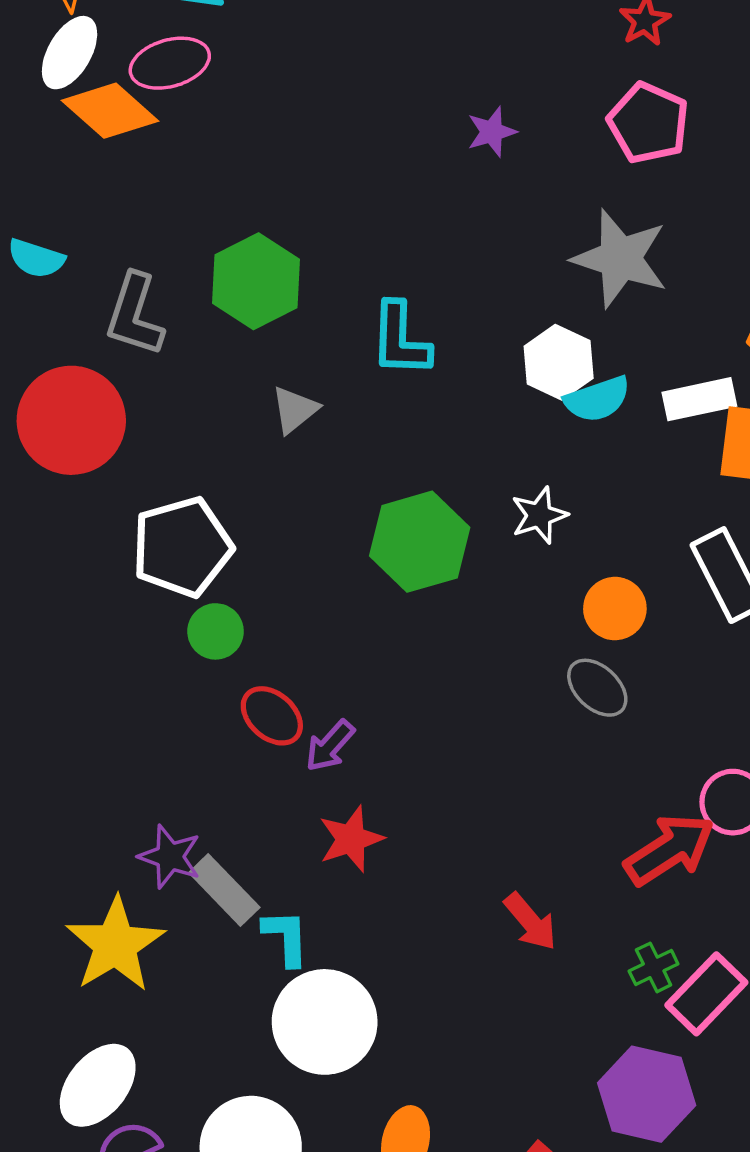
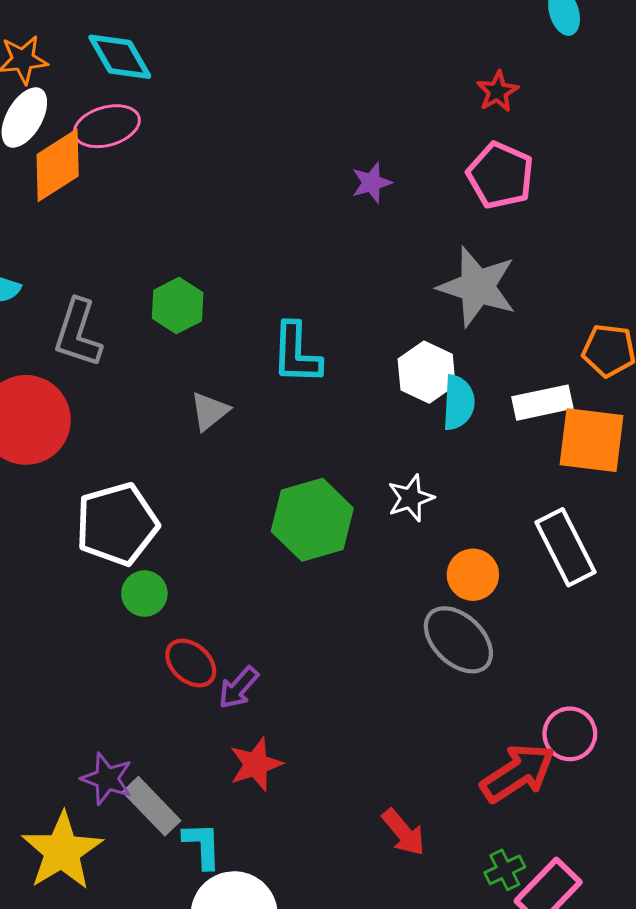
orange diamond: (110, 111) -> (58, 165), turned -74
green hexagon: (256, 281) -> (178, 306), size x0.7
cyan semicircle: (597, 399) -> (458, 403), turned -68
gray ellipse: (597, 688) -> (458, 640), size x1.4

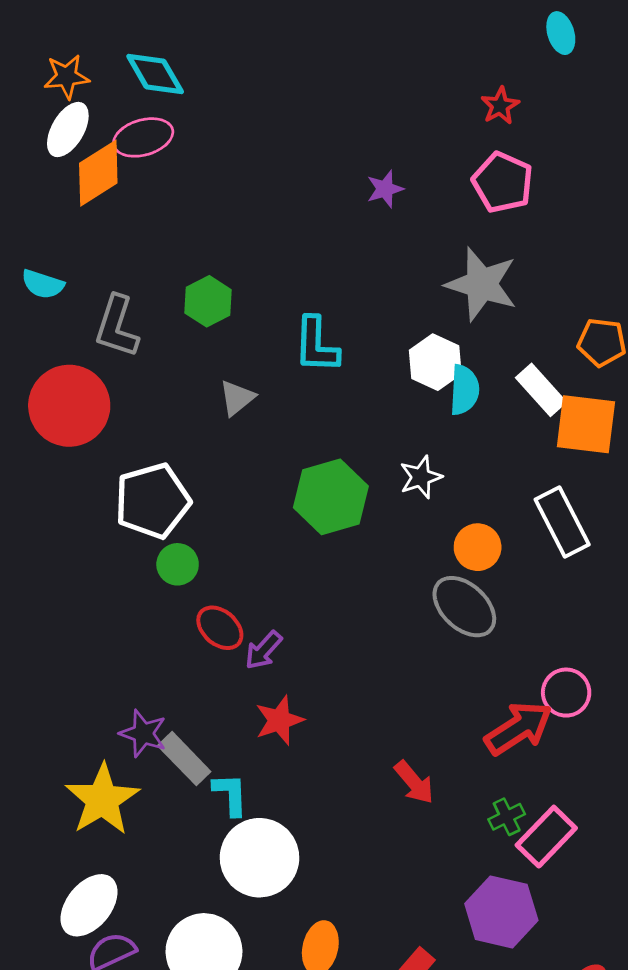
white rectangle: (542, 403) -> (541, 390), turned 60

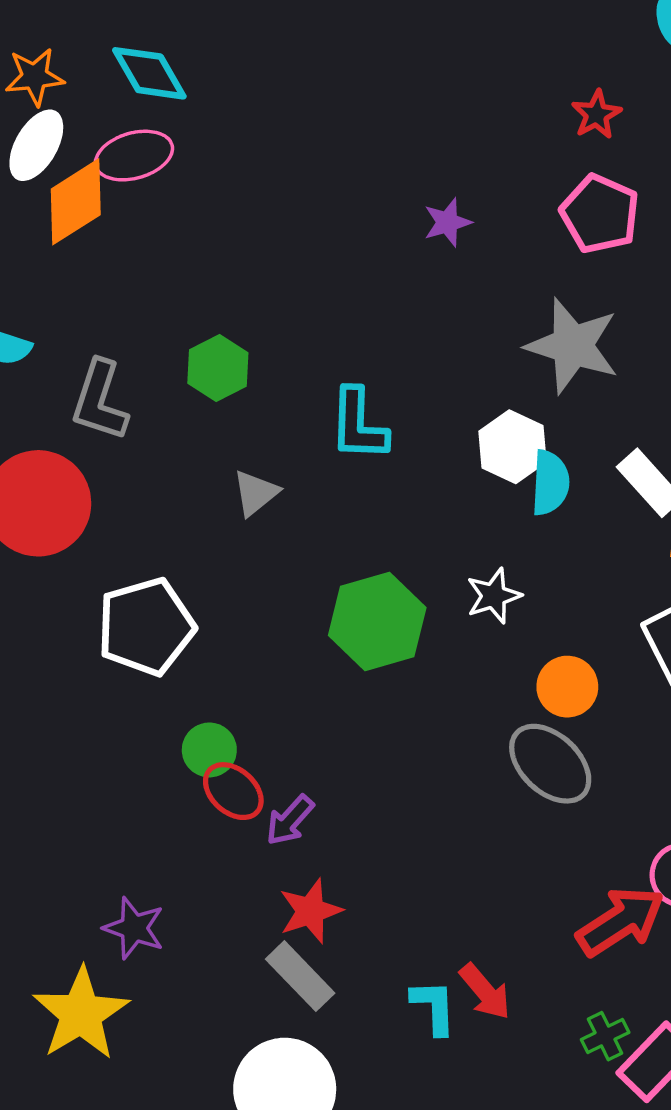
green circle: (178, 564) -> (209, 750), moved
gray rectangle: (184, 759) -> (300, 976), moved
cyan L-shape: (230, 794) -> (434, 1007), moved

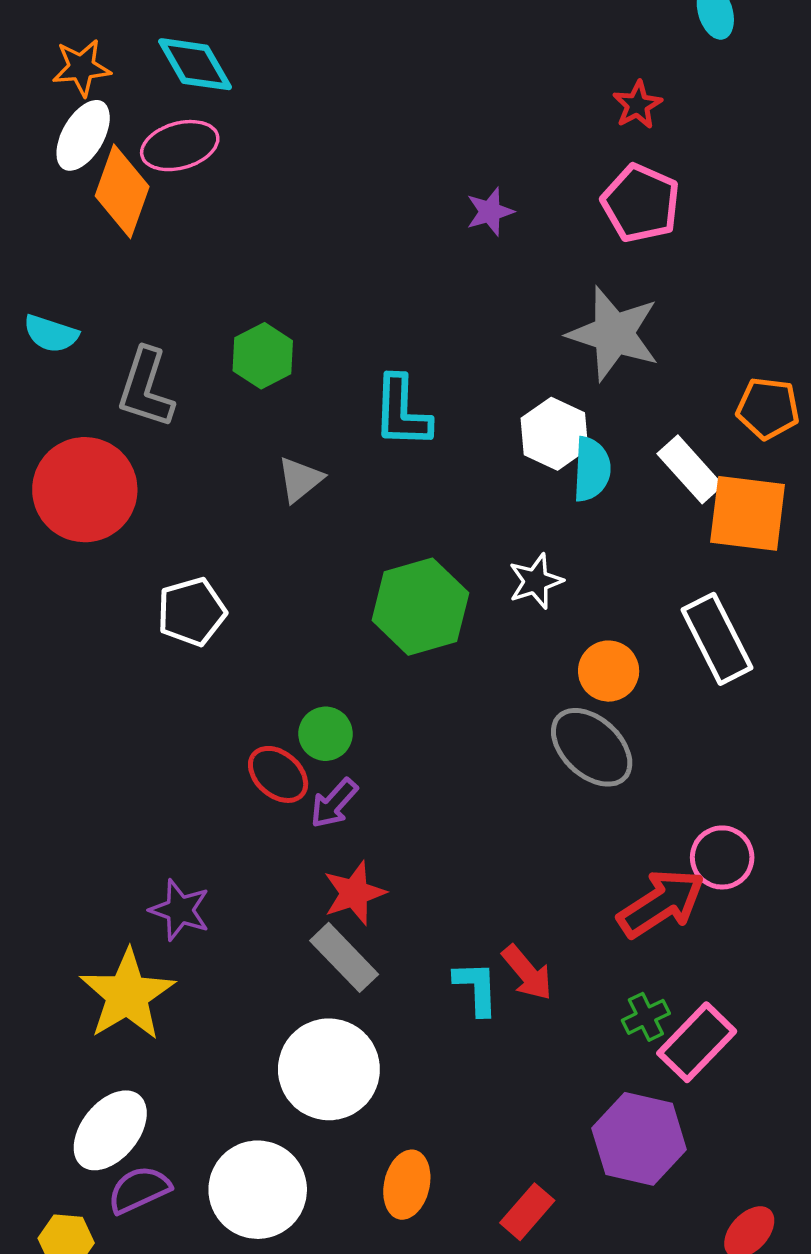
orange diamond: (76, 202) -> (122, 191), turned -38
white pentagon: (146, 627) -> (192, 612), size x0.7
green circle: (209, 750) -> (325, 734), moved

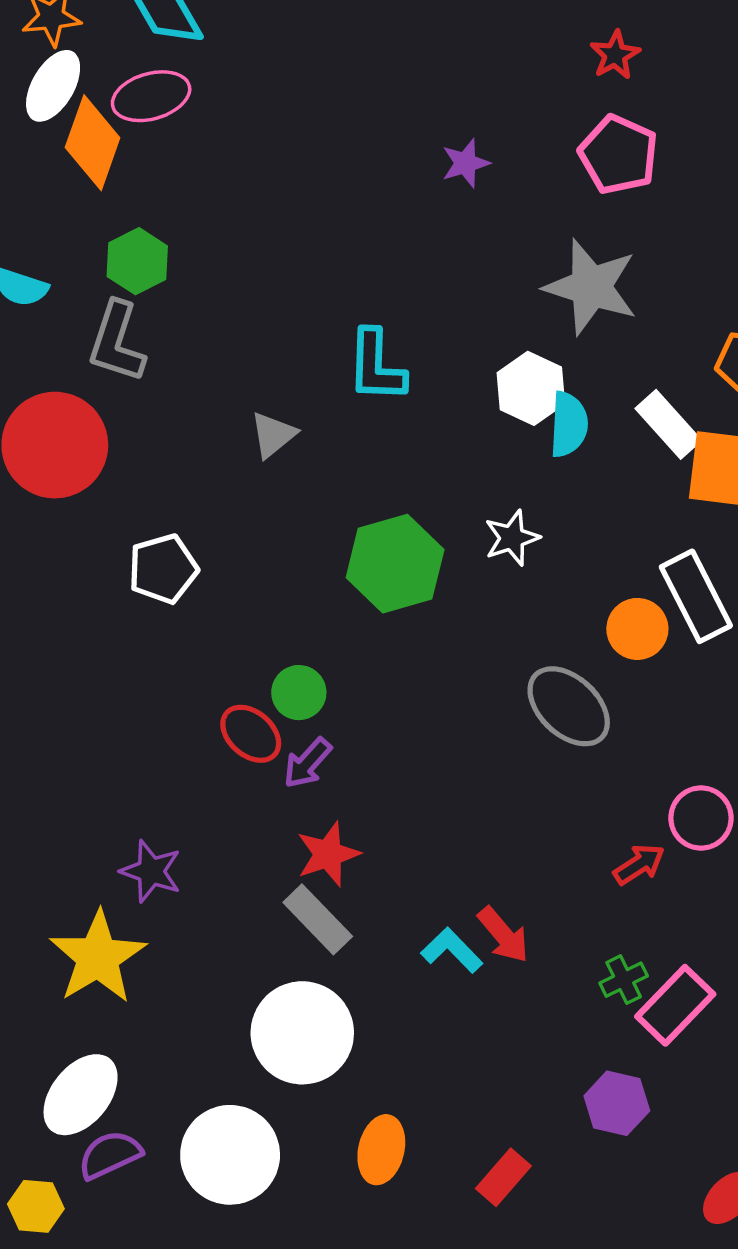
green hexagon: (263, 356) -> (137, 261), moved
orange circle: (609, 671) -> (637, 629), moved
red arrow: (661, 903) -> (639, 864), size x0.6
cyan L-shape: (476, 988) -> (452, 950), turned -42
purple hexagon: (639, 1139) -> (617, 1103), size x0.7

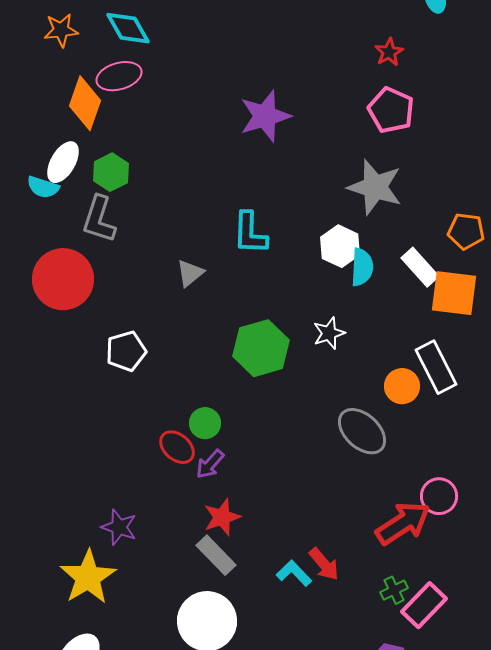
white ellipse: (53, 86) -> (63, 162), moved
purple star: (466, 163) -> (265, 116), moved, size x1.8
red arrow: (639, 864) -> (403, 523), size x1.8

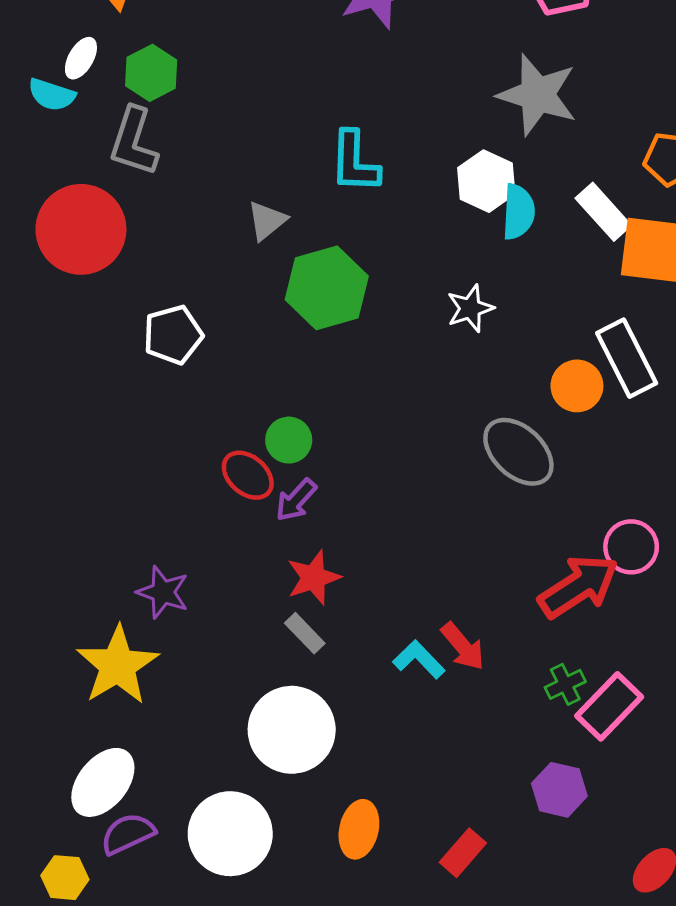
white ellipse: (63, 162) -> (81, 58), size x0.7
green hexagon: (261, 348) -> (327, 288), moved
gray rectangle: (216, 555) -> (305, 633), size x0.7

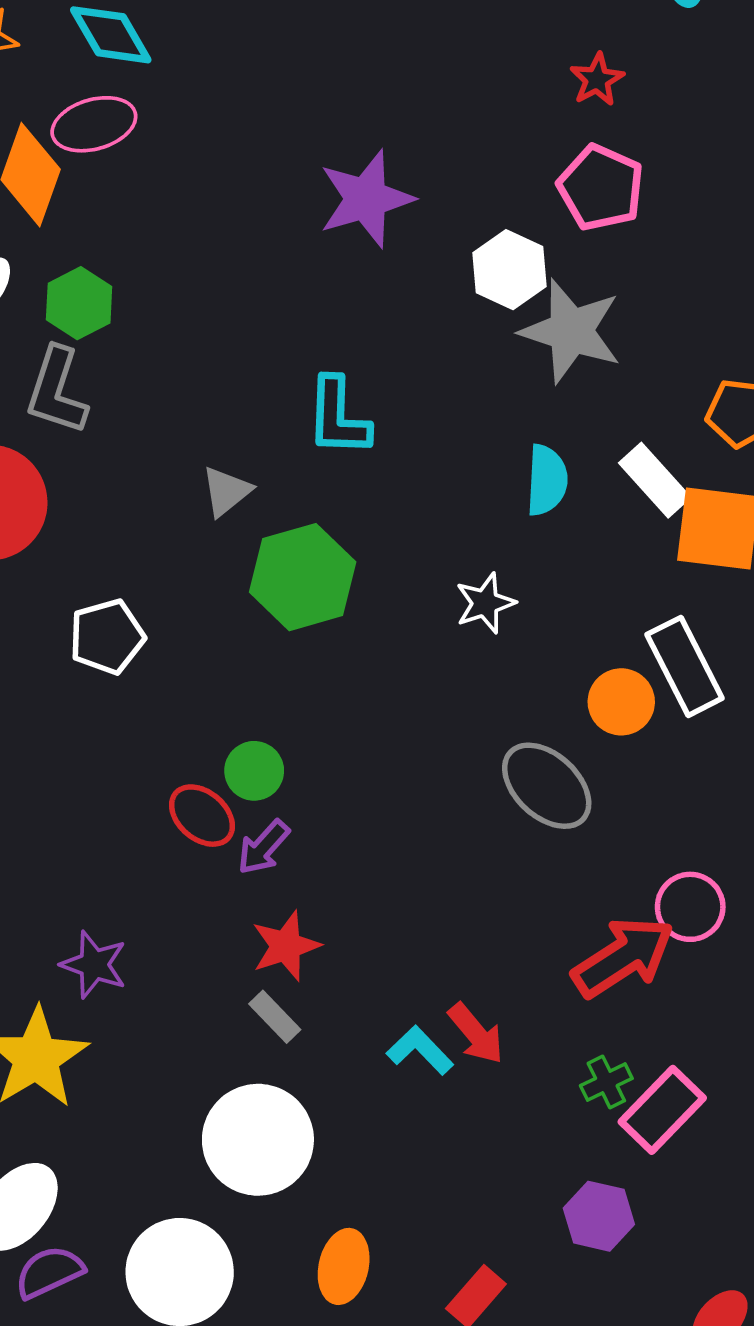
white hexagon: (486, 181) -> (509, 270), moved

